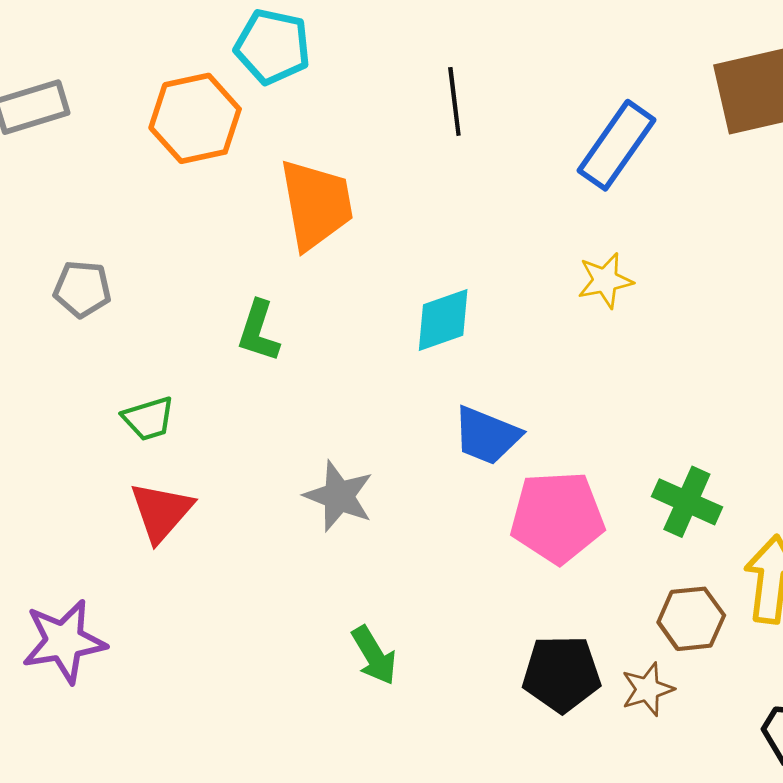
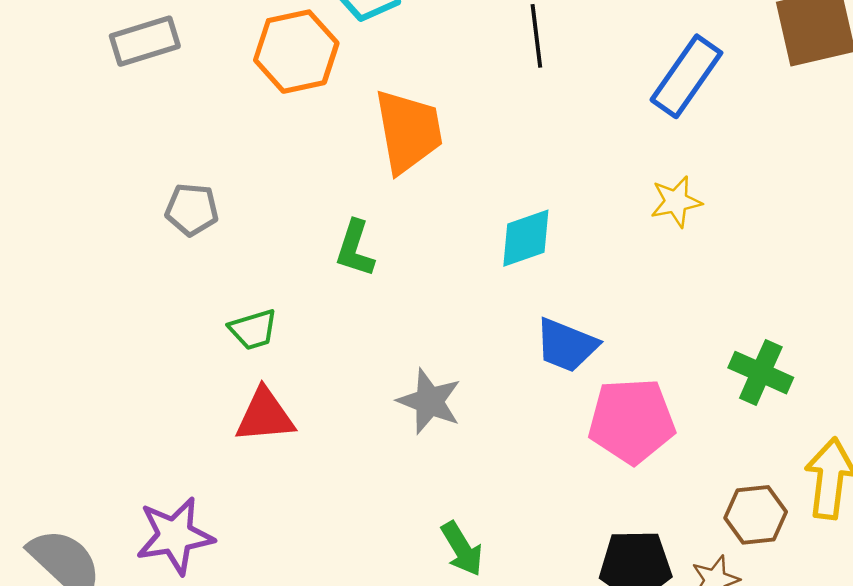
green cross: (687, 502) -> (761, 373), moved
red triangle: (161, 512) -> (265, 416), turned 44

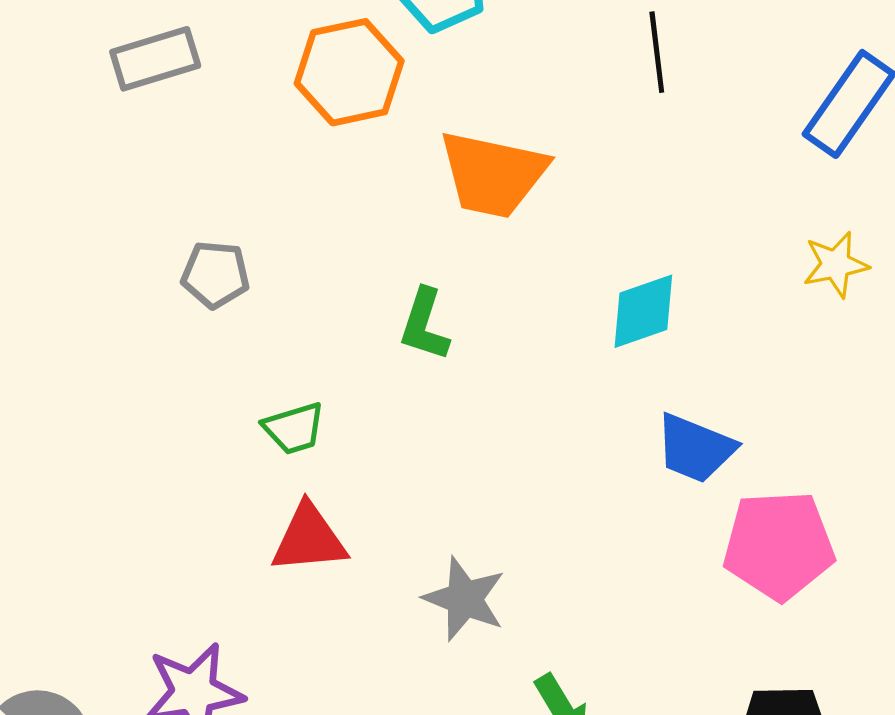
orange trapezoid: (408, 131) -> (493, 174), turned 112
gray star: (429, 401) -> (464, 599), moved

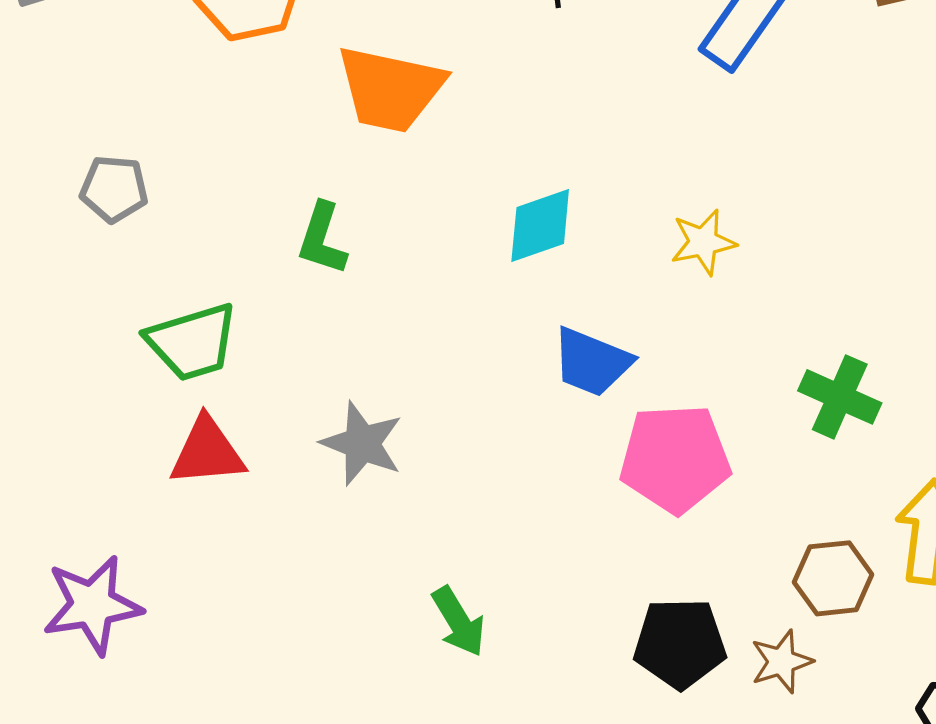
yellow star: (836, 264) -> (703, 242), moved
green trapezoid: (294, 428) -> (192, 342), size x1.5
gray star: (464, 599) -> (362, 444), moved

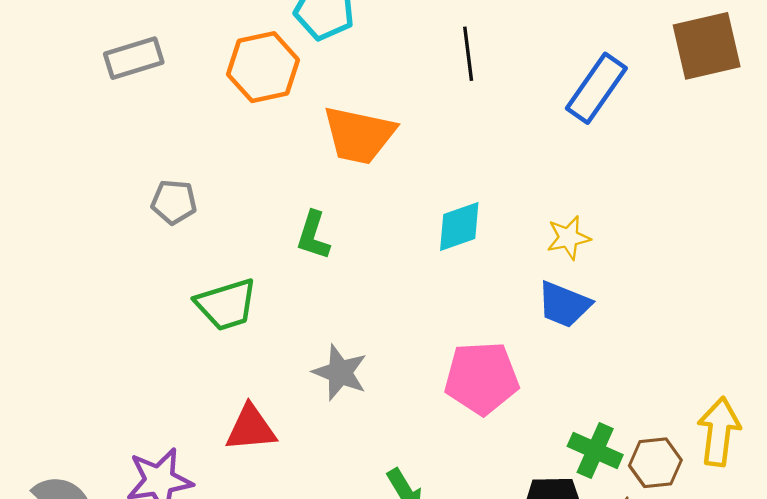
blue trapezoid: (592, 362) -> (564, 304), moved
green cross: (840, 397) -> (595, 451), moved
red triangle: (207, 452) -> (251, 428), moved
pink pentagon: (675, 459) -> (482, 378), moved

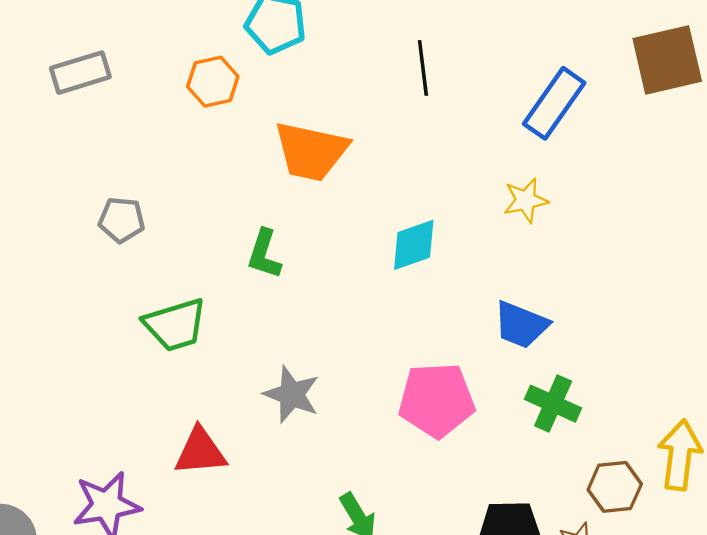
orange hexagon: (263, 67) -> (213, 82), size x0.7
yellow star: (568, 238) -> (526, 200), moved
green cross: (595, 451) -> (553, 404), moved

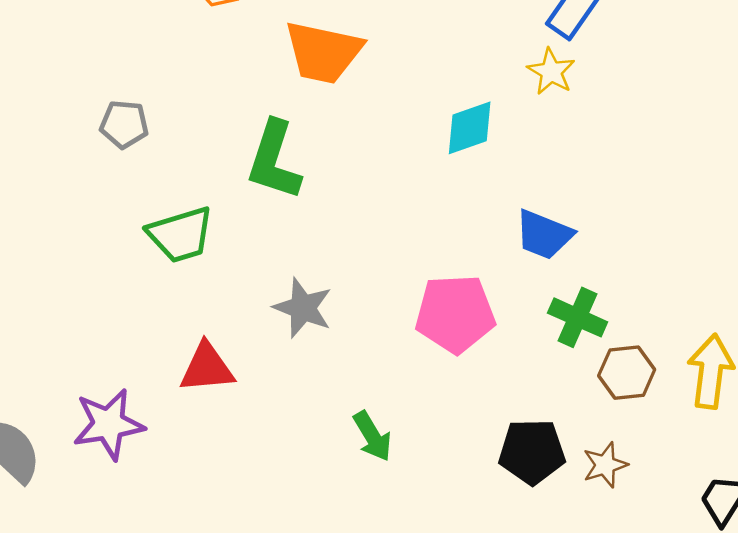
yellow star: (526, 200) -> (551, 72), moved, turned -30
cyan diamond: (414, 245) -> (470, 128), moved
green L-shape: (264, 254) -> (274, 160), size x1.5
brown hexagon: (615, 487) -> (627, 373), moved

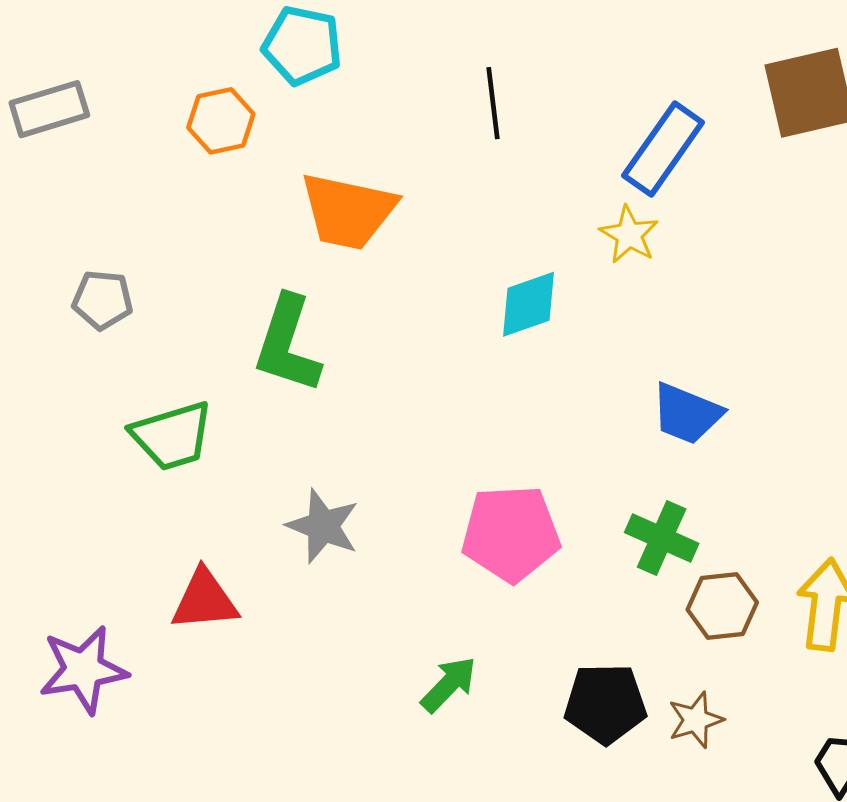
blue trapezoid: (544, 235) -> (687, 414), moved
green arrow: (372, 436) -> (449, 684), moved, turned -105

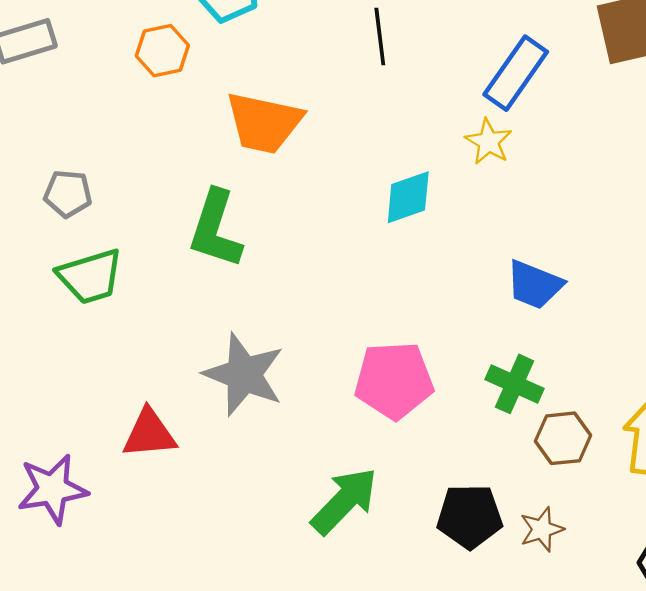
green trapezoid: (172, 436) -> (90, 276), moved
gray star: (323, 526) -> (244, 374), size x1.4
green arrow: (449, 684) -> (344, 501), size x1.5

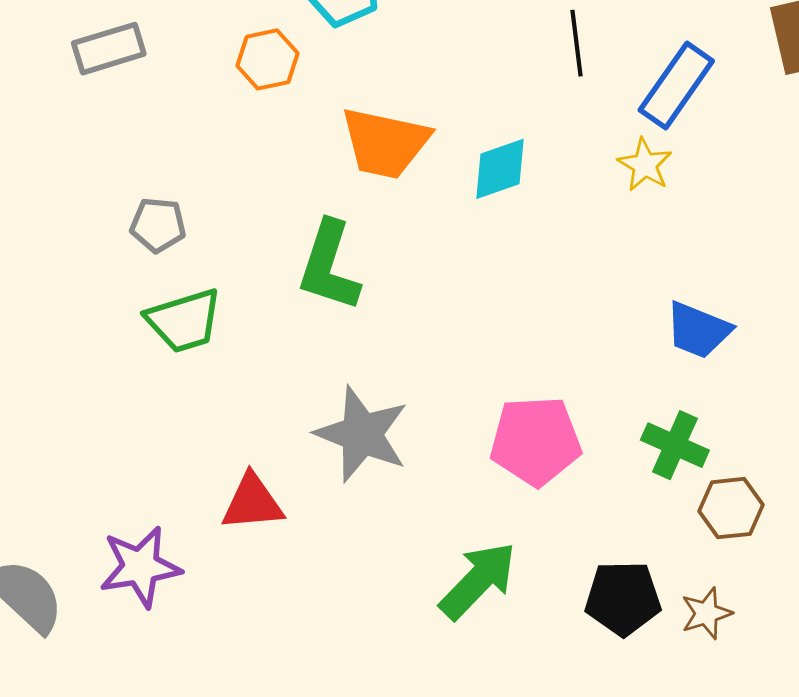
black line: (380, 36) -> (577, 43), moved
cyan diamond: (408, 197) -> (500, 169), moved

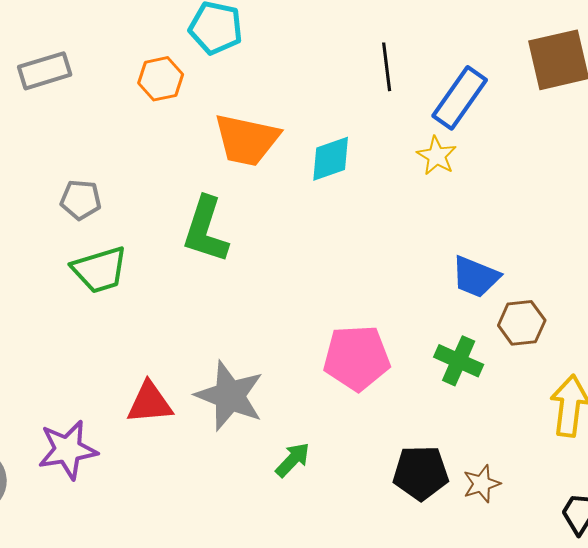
gray star: (362, 434) -> (230, 396), moved
brown hexagon: (731, 508) -> (522, 323), moved
green arrow: (478, 580) -> (293, 460), moved, size x0.6

